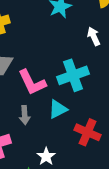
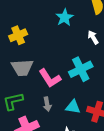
cyan triangle: (58, 109) -> (73, 107), moved, turned 42

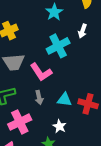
white arrow: (93, 37) -> (83, 31), turned -128
cyan cross: (81, 69) -> (58, 46), moved

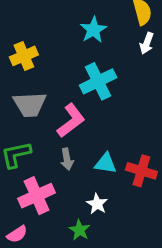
white arrow: (83, 31) -> (147, 43), moved
pink L-shape: (41, 72) -> (71, 121), turned -95

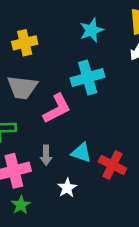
gray arrow: (67, 159) -> (46, 155), moved
green star: (79, 230) -> (21, 205), moved

